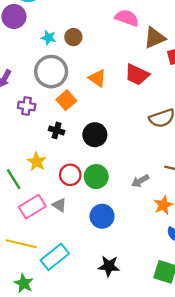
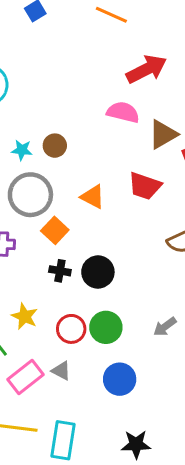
black cross: (57, 130) -> (60, 271), moved
cyan rectangle: (55, 257) -> (63, 440), turned -36

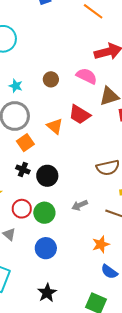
brown circle: (55, 146) -> (51, 79), moved
red trapezoid: (145, 186) -> (80, 114), moved
gray arrow: (165, 327) -> (80, 205), moved
black star: (136, 444) -> (47, 293), turned 30

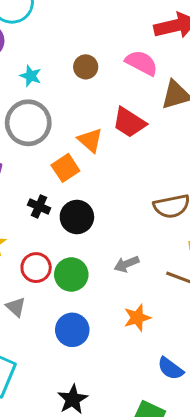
orange square: (25, 143) -> (65, 168), moved
orange star: (101, 244) -> (137, 318), moved

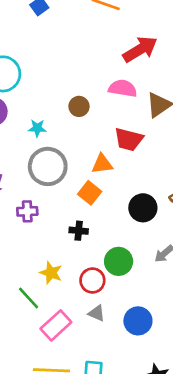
orange triangle: (90, 140) -> (102, 164), turned -30
black circle: (77, 217) -> (143, 208), moved
green circle: (71, 274) -> (119, 261), moved
gray triangle: (16, 307) -> (97, 313), moved

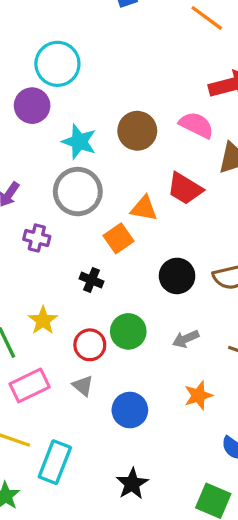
brown circle: (79, 106) -> (137, 131), size x1.5
cyan star: (37, 128) -> (79, 142), size x1.5

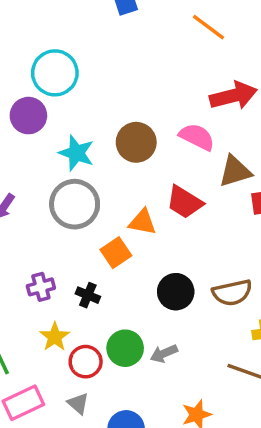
purple cross: (37, 238) -> (41, 287), moved, turned -30
yellow star: (43, 320) -> (55, 337), moved
gray arrow: (186, 339) -> (164, 353), moved

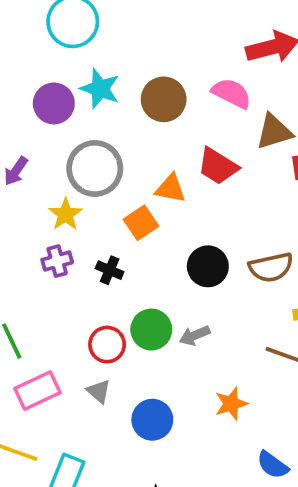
purple circle: (28, 116) -> (54, 103), moved
cyan star: (76, 153) -> (100, 89), moved
yellow star: (55, 337) -> (65, 214), moved

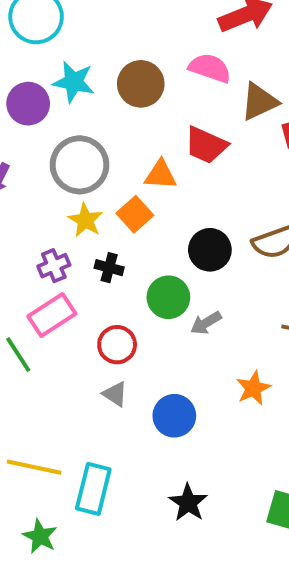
yellow star: (65, 214) -> (85, 220), moved
green circle: (151, 330) -> (168, 297), moved
pink rectangle: (38, 391) -> (52, 315), moved

